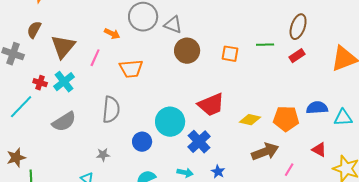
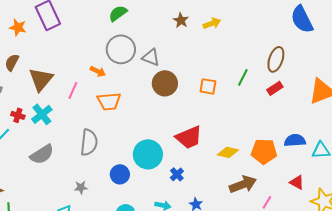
orange arrow: (112, 34) -> (98, 71), moved
green line: (265, 45) -> (243, 77), turned -60
blue cross: (199, 142) -> (177, 174), size x0.6

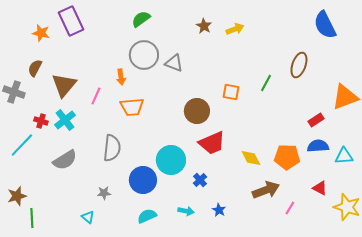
orange arrow: (98, 71) -> (121, 77), turned 56
brown circle: (165, 83) -> (197, 111), moved
red rectangle: (275, 88) -> (316, 120), moved
yellow diamond: (228, 152) -> (251, 158), turned 50
blue circle: (120, 174) -> (143, 180), size x1.4

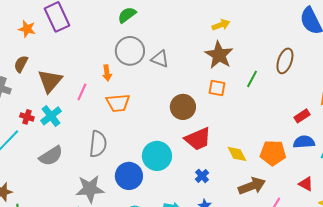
brown star: (204, 26) -> (219, 55), moved, size x1.8
blue cross: (200, 180) -> (202, 176), moved
gray star: (104, 193) -> (90, 189), size x2.0

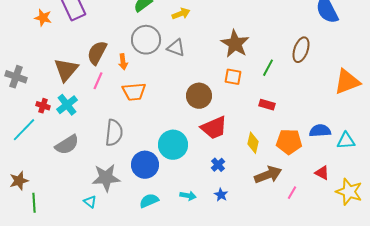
yellow arrow: (221, 25) -> (181, 14), moved
brown semicircle: (21, 64) -> (97, 53), moved, size x1.4
red rectangle: (302, 116) -> (267, 105), moved, turned 49
yellow diamond: (237, 154) -> (253, 143), turned 40

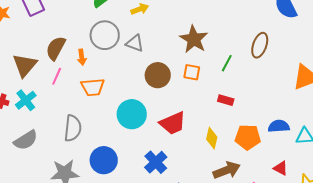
brown circle: (199, 96) -> (158, 75), moved
cyan circle: (173, 145) -> (132, 114), moved
blue cross: (218, 165) -> (156, 162), moved, size x1.6

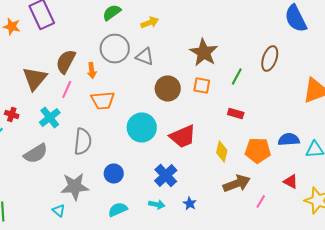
cyan cross: (26, 100) -> (50, 118), moved
blue circle: (104, 160) -> (114, 174), size x0.7

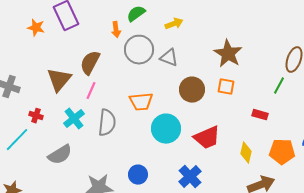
orange arrow: (92, 70) -> (116, 30), moved
green line: (237, 76) -> (279, 86), moved
orange trapezoid: (103, 100) -> (141, 102), moved
gray semicircle: (83, 142) -> (107, 123), moved

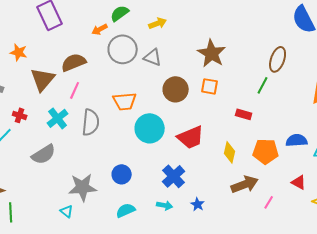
orange star: (36, 28) -> (19, 52), moved
orange arrow: (116, 30) -> (100, 29), turned 70
brown semicircle: (90, 63) -> (74, 62), turned 40

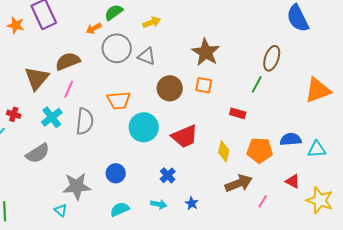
orange star: (19, 52) -> (16, 25), moved
blue cross: (174, 176) -> (168, 175), size x0.7

